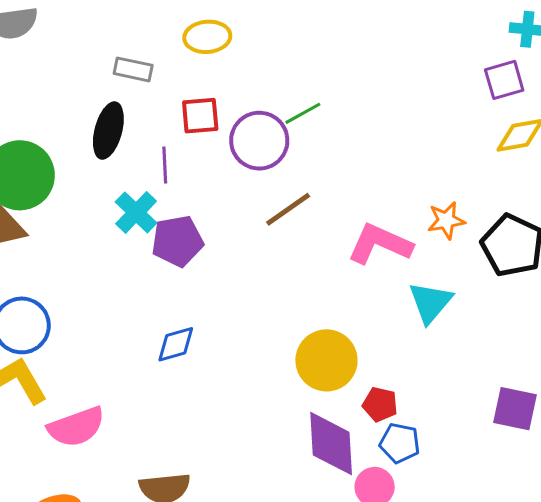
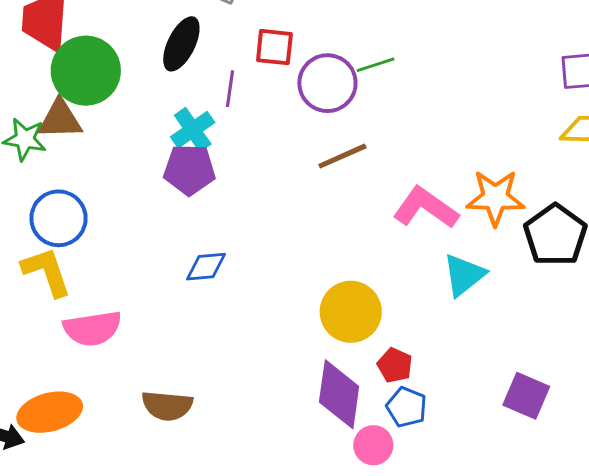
orange star: (446, 220) -> (495, 198), size x1.5
purple pentagon: (177, 241) -> (189, 170), moved

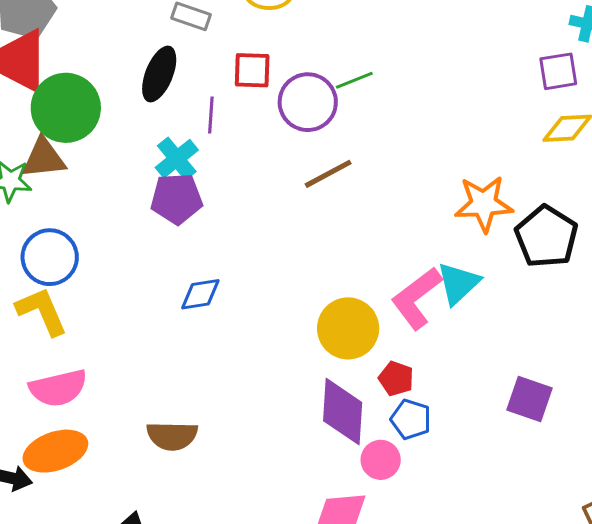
pink L-shape: (426, 208) -> (417, 298), moved, turned -68
pink semicircle: (92, 328) -> (58, 388), moved

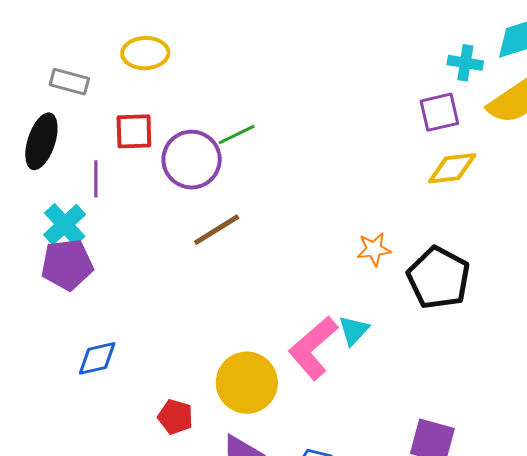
orange star: (484, 204) -> (374, 249), size x0.6
cyan triangle: (458, 283) -> (354, 330), size x0.7
red pentagon: (396, 379) -> (175, 417), moved

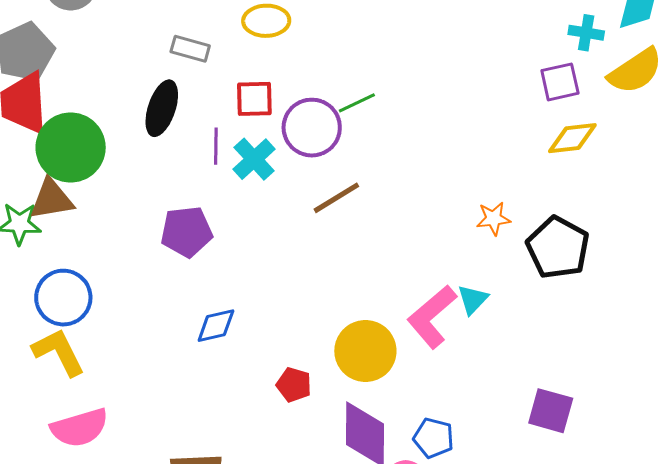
cyan cross: (65, 225) -> (254, 159), moved

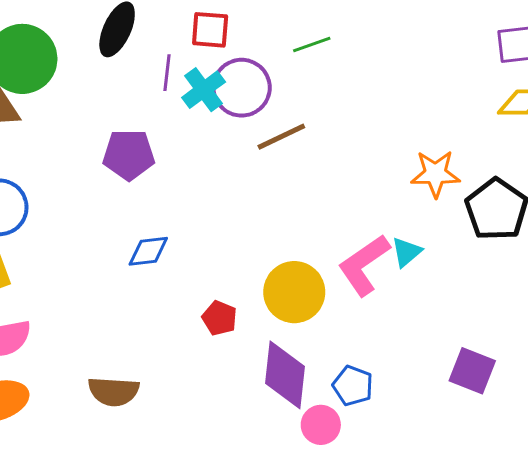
purple circle: (312, 128) -> (242, 88), moved
orange star: (493, 219) -> (435, 174), size x1.4

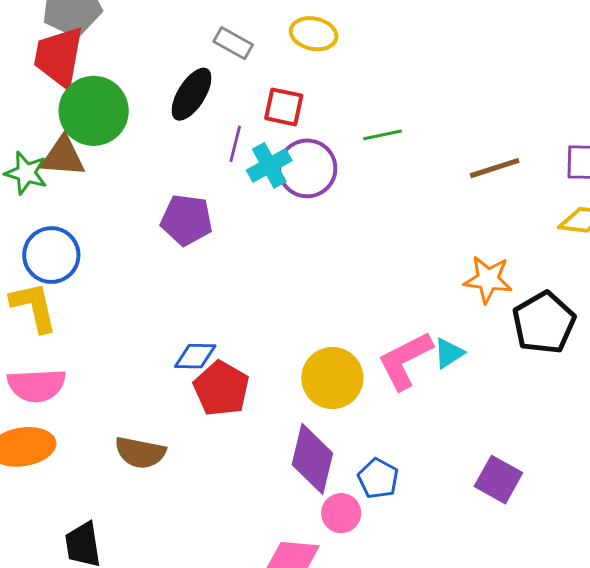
brown line: (281, 137) -> (495, 168), moved
blue diamond: (148, 251) -> (195, 356), moved
red pentagon: (220, 318) -> (221, 389), moved, size x1.6

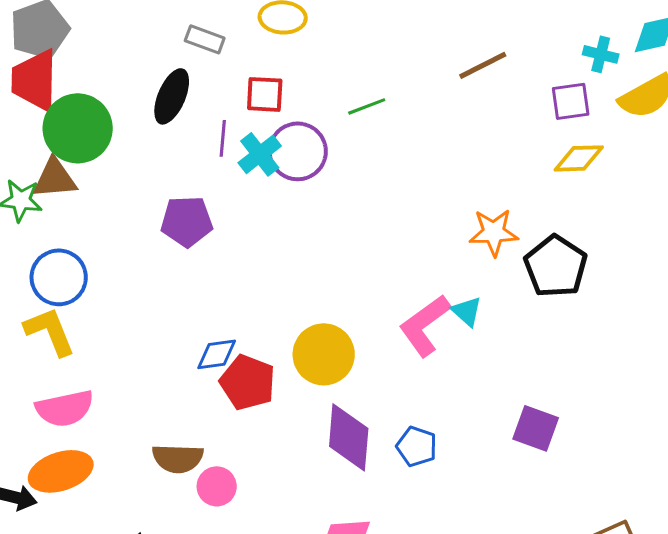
brown line: (495, 168) -> (483, 65), moved
cyan triangle: (449, 353) -> (467, 311), turned -36
yellow circle: (332, 378) -> (324, 354), moved
pink circle: (341, 513) -> (217, 486), moved

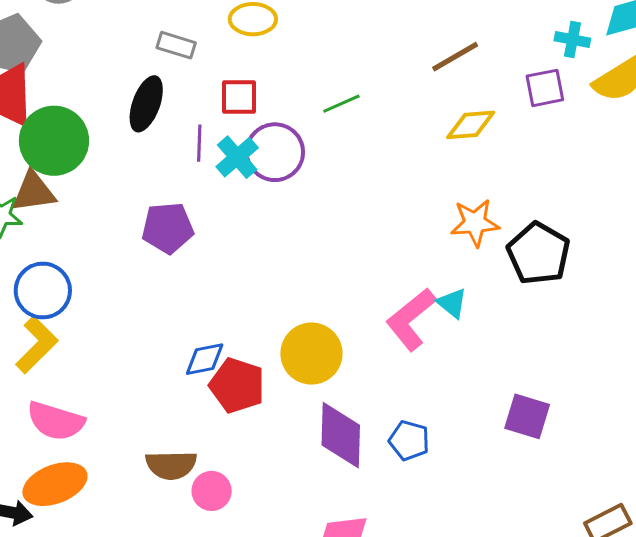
yellow diamond: (579, 158) -> (471, 125), moved
yellow L-shape: (50, 331) -> (37, 345), turned 70
pink semicircle: (65, 408) -> (56, 421), turned 32

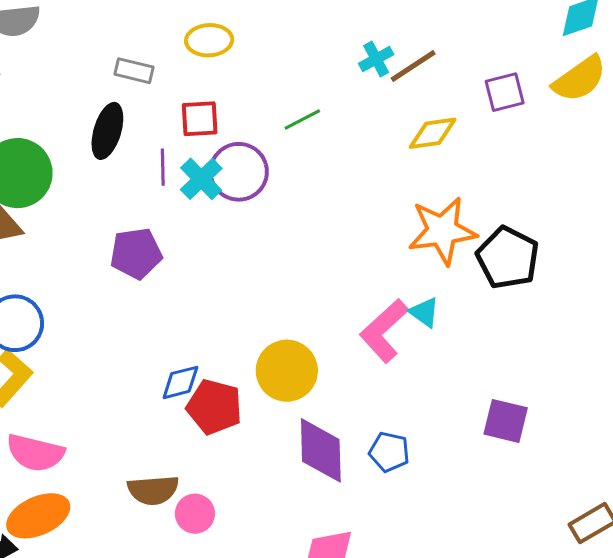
cyan cross: (572, 39) -> (376, 59), moved, turned -36
orange star: (475, 223) -> (442, 231), size x1.4

